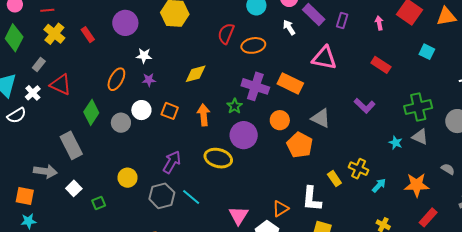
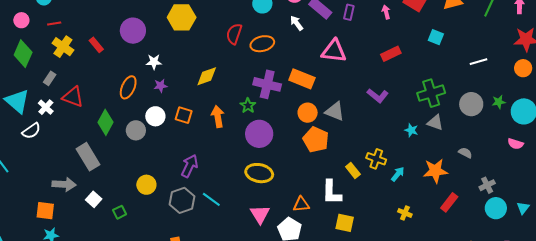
red rectangle: (381, 65) -> (391, 54), turned -54
orange circle: (280, 120) -> (308, 113), moved
yellow ellipse: (218, 158) -> (259, 173), moved
orange triangle: (280, 209) -> (301, 204), turned 30

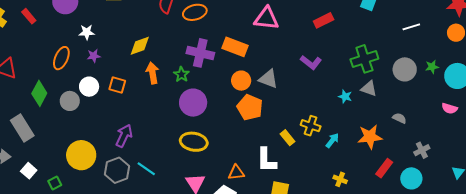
orange arrow: (218, 117) -> (152, 73), moved
yellow circle: (146, 185) -> (81, 155), size x1.5
cyan circle: (496, 208) -> (411, 178), moved

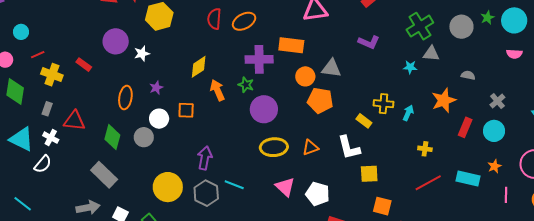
white star: (87, 32) -> (142, 53), moved
orange triangle: (236, 172) -> (310, 148), moved

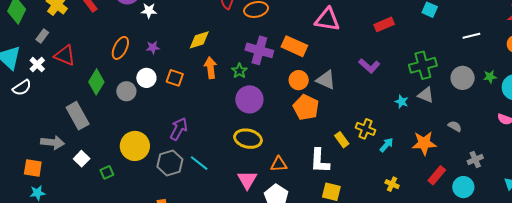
orange triangle: (310, 148) -> (279, 164), moved

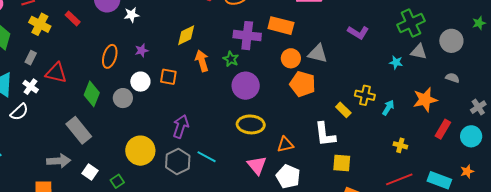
gray circle: (463, 78) -> (451, 41), moved

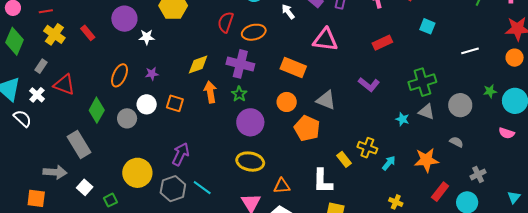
purple cross: (247, 36) -> (240, 64), moved
orange circle: (291, 58) -> (287, 102), moved
white semicircle: (19, 112) -> (22, 118), turned -102

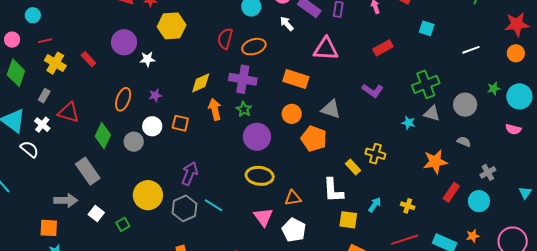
cyan arrow: (389, 163) -> (375, 205), moved

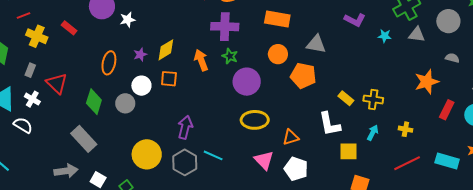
yellow diamond: (201, 83) -> (166, 50), moved
red triangle: (69, 112) -> (57, 83), turned 35
cyan star: (408, 123) -> (385, 36), moved
yellow cross: (375, 154) -> (373, 99), moved

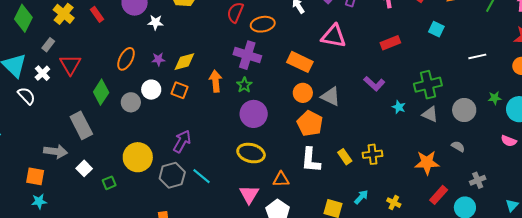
orange circle: (278, 54) -> (303, 93), moved
yellow cross: (373, 99) -> (373, 154), moved, turned -30
white L-shape: (330, 124) -> (311, 160), moved

